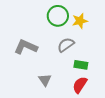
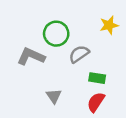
green circle: (58, 16) -> (56, 34), moved
yellow star: (80, 21) -> (109, 25), moved

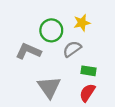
yellow star: (109, 25) -> (82, 23), moved
gray triangle: (54, 96) -> (49, 87), size x1.6

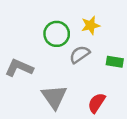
gray L-shape: (28, 51) -> (19, 68), moved
green rectangle: (88, 71) -> (115, 62), moved

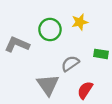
gray semicircle: (80, 54) -> (70, 64), moved
gray L-shape: (19, 68) -> (17, 44), moved

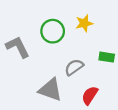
gray L-shape: (17, 44) -> (18, 47), turned 40
gray triangle: (48, 85) -> (50, 90), turned -35

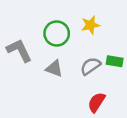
gray semicircle: (74, 67) -> (90, 66), moved
gray triangle: (50, 90) -> (54, 68), moved, size x0.7

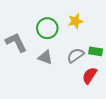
red semicircle: (96, 102) -> (90, 76), moved

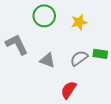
green circle: (47, 28) -> (44, 16), moved
red semicircle: (90, 76) -> (69, 90), moved

